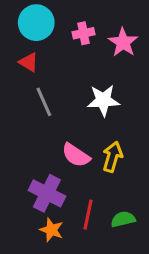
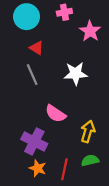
pink cross: (83, 33) -> (64, 12), moved
red triangle: (29, 62) -> (37, 48), moved
yellow arrow: (112, 157) -> (88, 131), moved
red line: (88, 215) -> (64, 169), moved

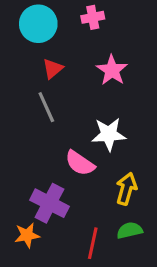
pink star: (90, 31) -> (112, 70), moved
red triangle: (37, 48) -> (53, 69), turned 48
white star: (76, 73) -> (109, 134), moved
orange star: (38, 168) -> (27, 235), moved, turned -30

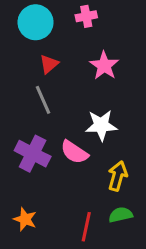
purple cross: (49, 203) -> (33, 154), moved
orange star: (27, 235) -> (25, 219), turned 30

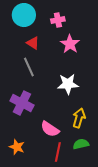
pink cross: (86, 16) -> (58, 20), moved
red triangle: (49, 64) -> (33, 43), turned -48
pink semicircle: (74, 152) -> (50, 129), moved

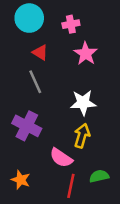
yellow arrow: (79, 118) -> (82, 136), moved

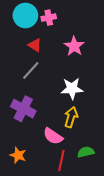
pink cross: (71, 24) -> (49, 18), moved
gray line: (35, 82) -> (31, 71), turned 66

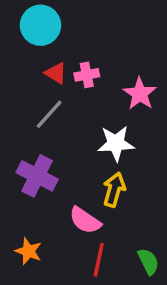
pink cross: (49, 18) -> (87, 75), moved
pink star: (74, 46) -> (140, 94), moved
green semicircle: (86, 152) -> (148, 262), moved, turned 77

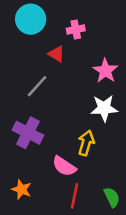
red triangle: (56, 73) -> (56, 54), moved
pink cross: (87, 75) -> (76, 29), moved
white star: (116, 143) -> (104, 108), moved

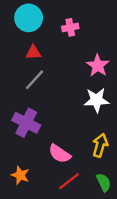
red triangle: (56, 54) -> (33, 52), moved, turned -35
yellow arrow: (86, 143) -> (100, 145), moved
red line: (74, 196) -> (69, 181), turned 40

